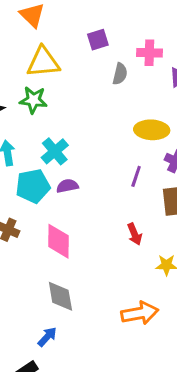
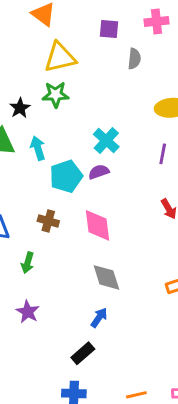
purple square: (98, 40) -> (109, 29), turned 30
pink cross: (149, 53) -> (157, 22), moved
cyan cross: (55, 151) -> (106, 141), moved

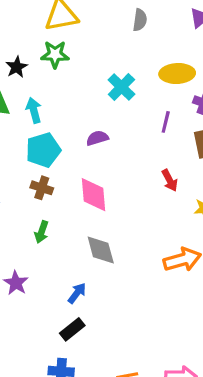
cyan cross: (106, 141) -> (121, 87), moved
cyan pentagon: (66, 176) -> (43, 150), moved
green arrow: (28, 263) -> (42, 232), moved
blue arrow: (99, 318) -> (77, 293), moved

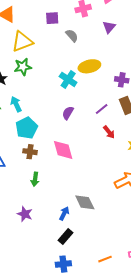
gray semicircle: (140, 20) -> (72, 35), turned -40
yellow ellipse: (177, 74) -> (89, 66), moved
purple line: (166, 122) -> (102, 109), moved, turned 48
purple semicircle: (97, 138) -> (68, 113), moved, turned -32
gray diamond: (101, 250) -> (85, 202), moved

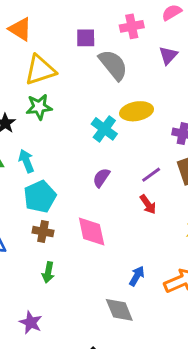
gray semicircle: (72, 35) -> (113, 65), size x1.6
red arrow: (109, 132) -> (148, 204), moved
blue arrow: (64, 213) -> (137, 276), moved

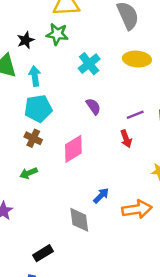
cyan cross: (104, 129) -> (89, 64), moved
purple semicircle: (101, 178) -> (93, 106), turned 96
pink diamond: (92, 232) -> (73, 149), turned 56
green arrow: (48, 272) -> (29, 173), turned 42

